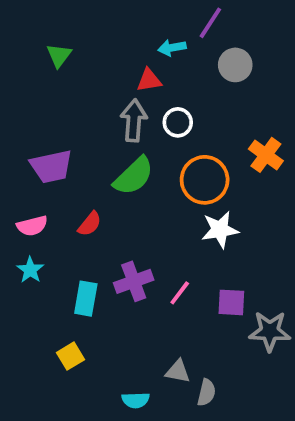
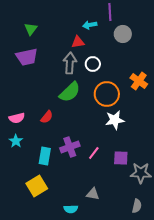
purple line: (210, 23) -> (110, 12), turned -36
purple trapezoid: (51, 166) -> (27, 57), moved
yellow square: (70, 356) -> (37, 186), size x1.5
gray semicircle: (206, 392) -> (137, 206), moved

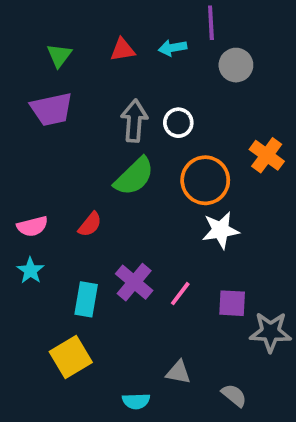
red triangle: (78, 42) -> (123, 50), moved
purple cross: (70, 147) -> (134, 282), turned -30
gray semicircle: (137, 206) -> (234, 395), moved, turned -64

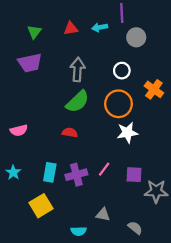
white circle: (178, 123) -> (122, 71), moved
red semicircle: (90, 224) -> (70, 133), moved, turned -120
cyan star: (30, 271) -> (13, 172), moved
purple cross: (134, 282) -> (76, 175), moved, turned 35

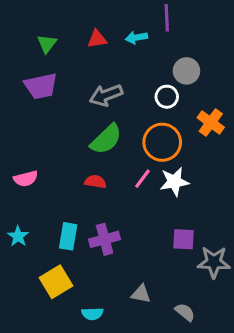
gray circle: (136, 37) -> (186, 71), moved
gray arrow: (78, 69) -> (106, 95), turned -115
pink line: (104, 169) -> (142, 179), moved
cyan semicircle: (79, 231) -> (92, 314), moved

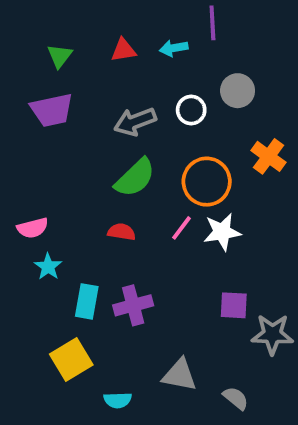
white circle: (167, 97) -> (191, 110), moved
cyan star: (18, 236) -> (48, 267), moved
gray triangle: (141, 294) -> (180, 375), size x1.4

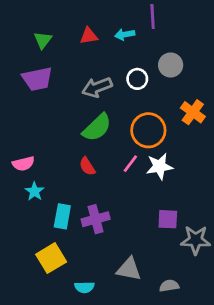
red semicircle: (122, 232) -> (87, 166), turned -132
gray semicircle: (236, 398) -> (169, 286), turned -48

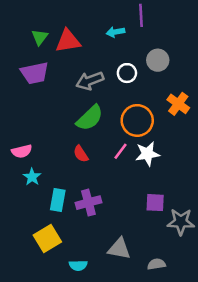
red triangle: (89, 36) -> (68, 41), moved, size x1.5

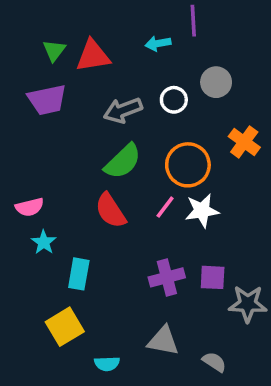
red semicircle: (81, 154) -> (111, 211), size x1.5
purple cross: (88, 203) -> (167, 277), moved
gray semicircle: (156, 264) -> (214, 362), turned 42

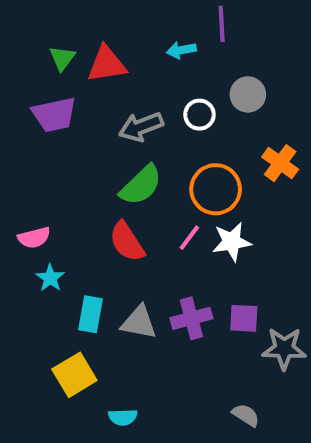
gray triangle: (163, 341) -> (139, 322), moved

